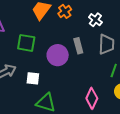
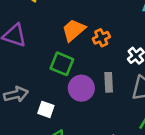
green square: (26, 43) -> (62, 64), moved

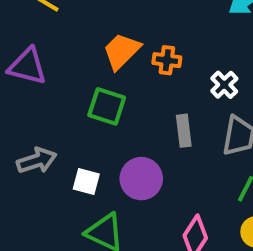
orange cross: (101, 38) -> (167, 60), turned 35
purple circle: (81, 88) -> (141, 179), moved

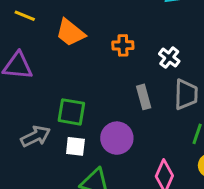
orange trapezoid: (122, 51) -> (70, 33), moved, turned -88
green square: (107, 106) -> (71, 112), moved

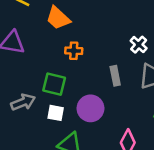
orange cross: (123, 45) -> (74, 51), moved

